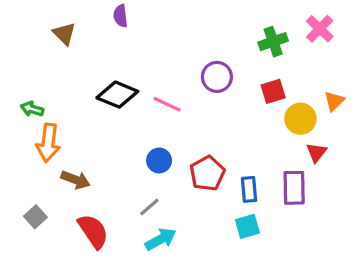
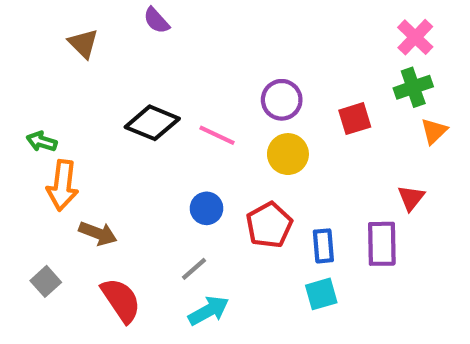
purple semicircle: (121, 16) -> (156, 20), turned -35
green cross: (273, 42) -> (413, 87), moved
yellow circle: (300, 119) -> (288, 154), moved

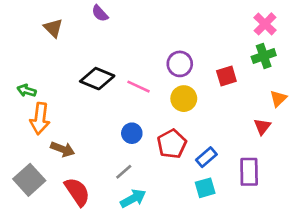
orange triangle: (434, 131) -> (278, 99), moved
purple rectangle: (382, 244) -> (249, 172), moved
blue rectangle: (323, 246) -> (206, 157), turned 54
gray square: (46, 281) -> (29, 180), size x1.6

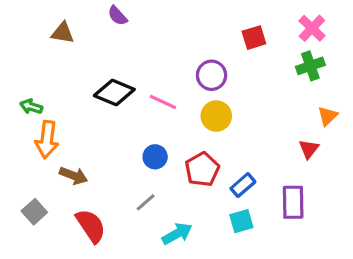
brown triangle: (53, 28) -> (63, 33), turned -36
red square: (226, 76) -> (254, 38), moved
gray square: (29, 180) -> (34, 212), size x0.7
cyan arrow: (133, 198) -> (177, 234), moved

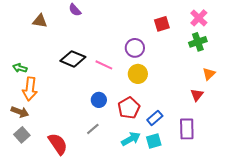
brown arrow: (74, 176) -> (20, 112), moved
cyan arrow: (177, 234) -> (131, 139), moved

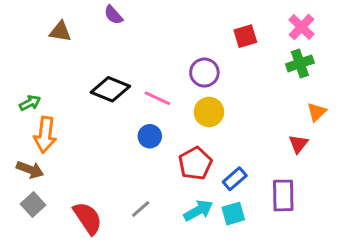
green arrow: (20, 68) -> (30, 103), turned 136
blue circle: (99, 100) -> (150, 136), moved
gray line: (93, 129) -> (141, 209), moved

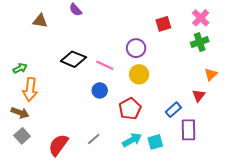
blue rectangle: (235, 179) -> (173, 110), moved
red semicircle: (88, 218) -> (58, 145), turned -110

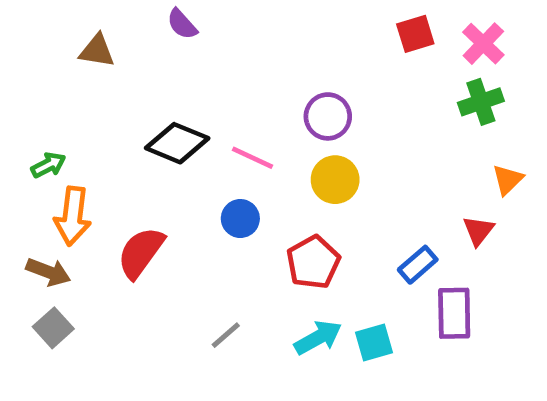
red square: (163, 24) -> (415, 34), moved
red semicircle: (58, 145) -> (141, 253), moved

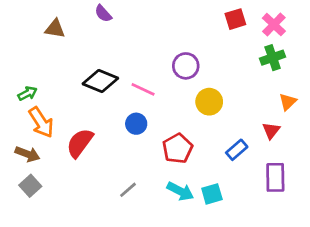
yellow circle: (335, 180) -> (209, 102), moved
orange arrow: (73, 216) -> (41, 122), turned -40
purple rectangle: (454, 313) -> (275, 177), moved
cyan arrow: (318, 338) -> (180, 191), turned 56

